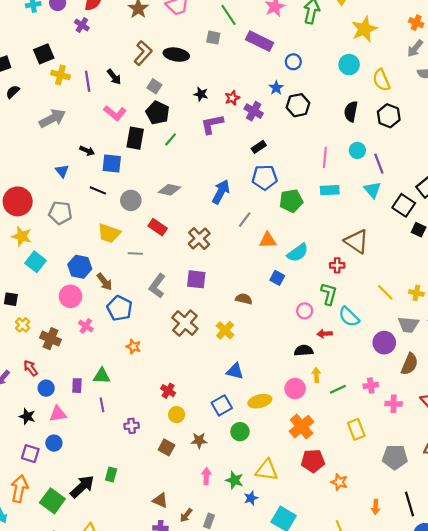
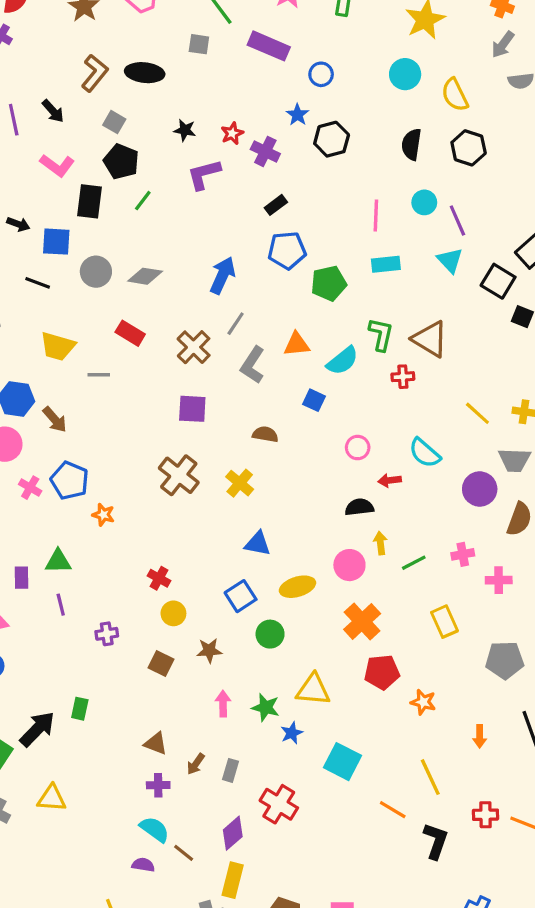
gray circle: (131, 200) -> (96, 272), moved
gray line: (245, 220) -> (236, 324), moved
gray L-shape: (157, 286) -> (253, 365), moved
green L-shape: (329, 294) -> (381, 334), moved
blue pentagon: (120, 308) -> (70, 481), moved

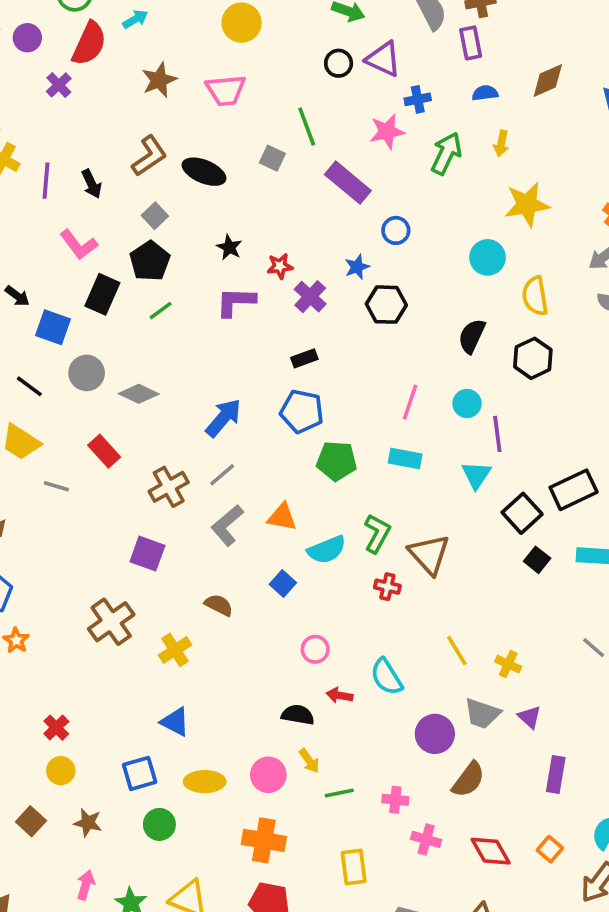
black line: (38, 283) -> (29, 386), moved
yellow arrow: (380, 543) -> (309, 761), turned 135
orange cross: (362, 621) -> (264, 840), turned 36

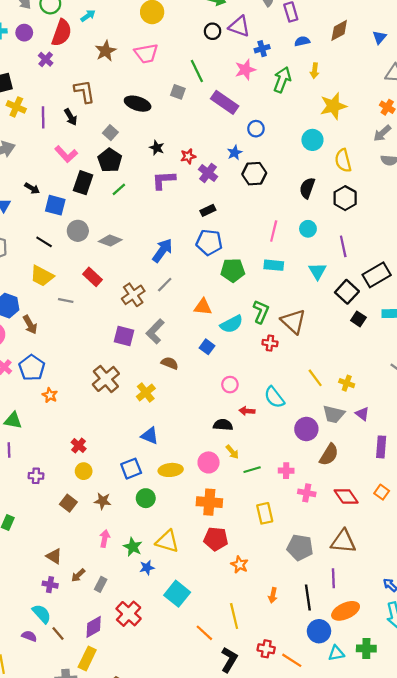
brown L-shape: (149, 156) -> (84, 91), moved, turned -60
purple line: (497, 434) -> (343, 246), moved
gray L-shape: (227, 525) -> (155, 331), moved

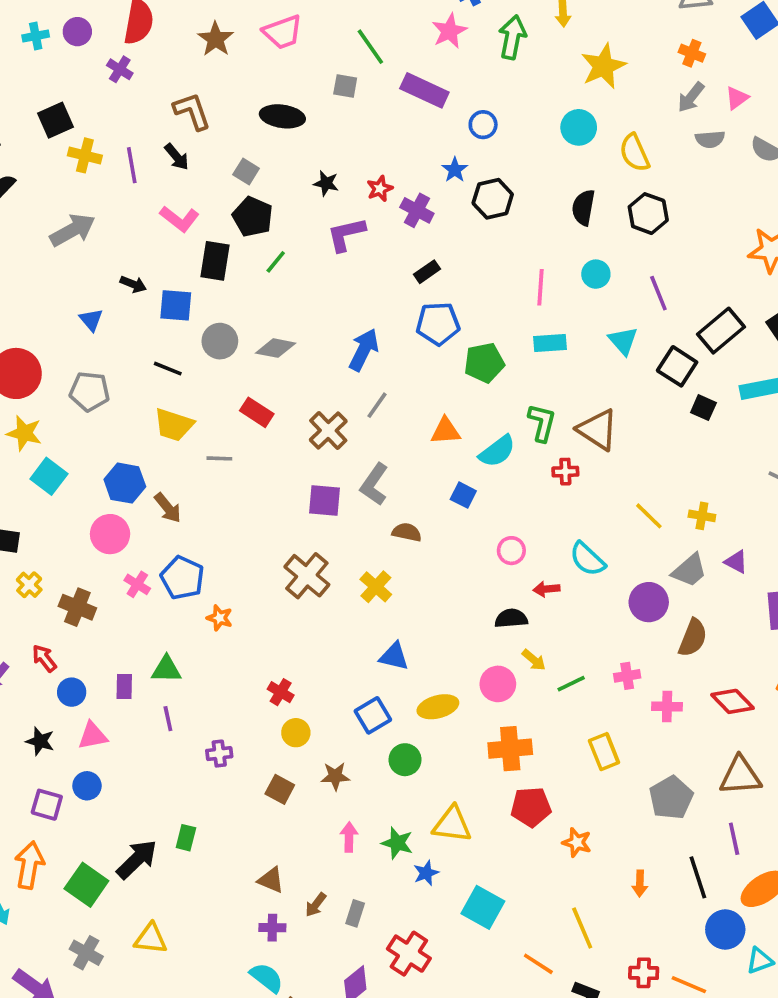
gray trapezoid: (334, 414) -> (689, 570), turned -45
gray pentagon: (300, 547) -> (671, 798), turned -30

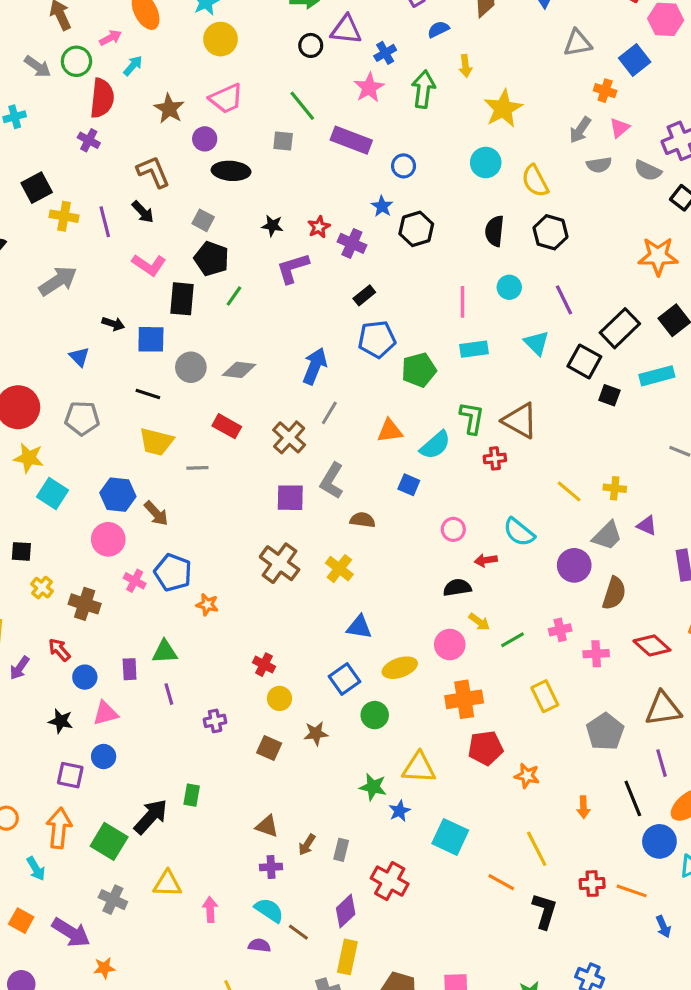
purple circle: (77, 32) -> (205, 139), moved
orange cross: (692, 53) -> (605, 91), moved
pink arrow: (349, 837) -> (210, 910), moved

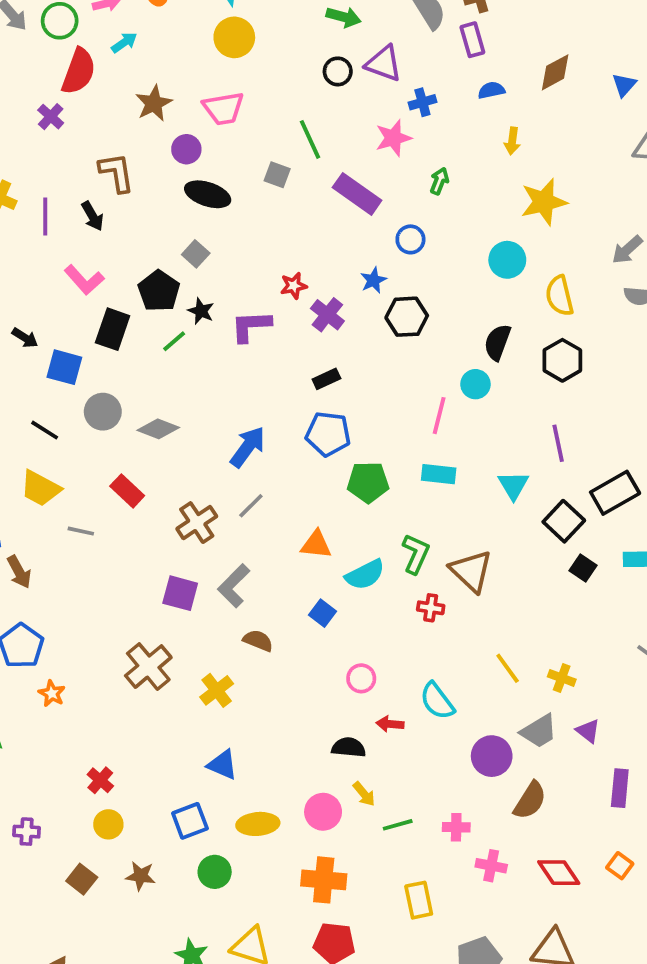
green arrow: (423, 89) -> (439, 181), moved, size x0.6
gray square: (203, 220) -> (196, 254), moved
black star: (272, 226) -> (201, 311), moved
cyan circle: (509, 287) -> (475, 384), moved

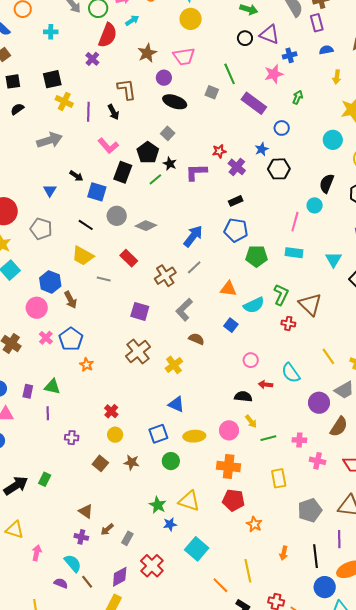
purple square: (180, 593) -> (140, 311), moved

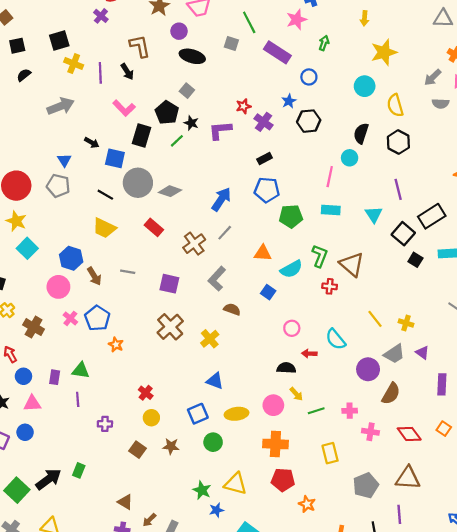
gray circle: (117, 216) -> (138, 183), size x1.4
gray pentagon: (41, 229) -> (58, 186), moved
gray line: (104, 279) -> (128, 272), moved

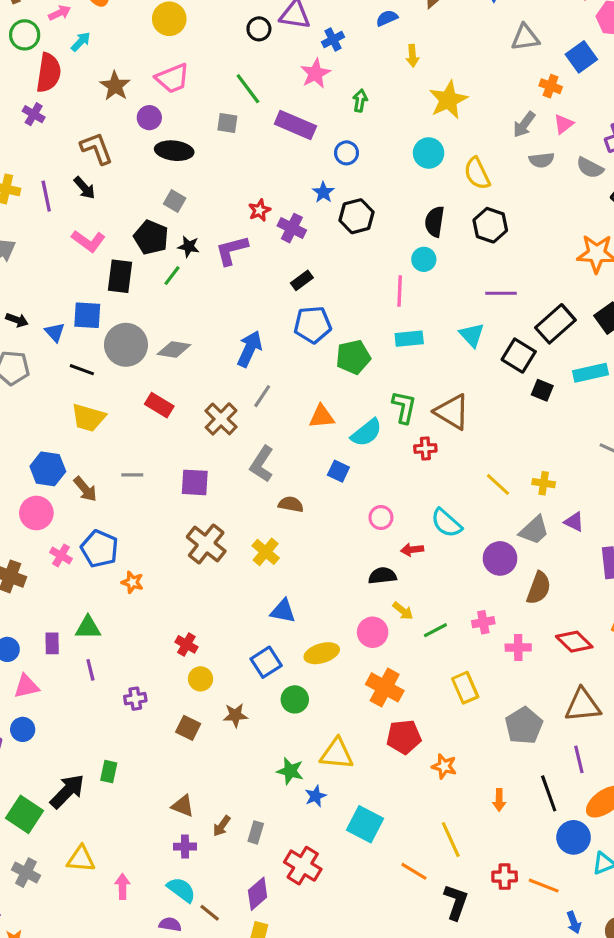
black arrow: (92, 143) -> (17, 320), moved
blue triangle: (64, 160) -> (55, 332), moved
purple line: (398, 189) -> (501, 293), turned -66
orange cross: (275, 444) -> (385, 687), turned 35

